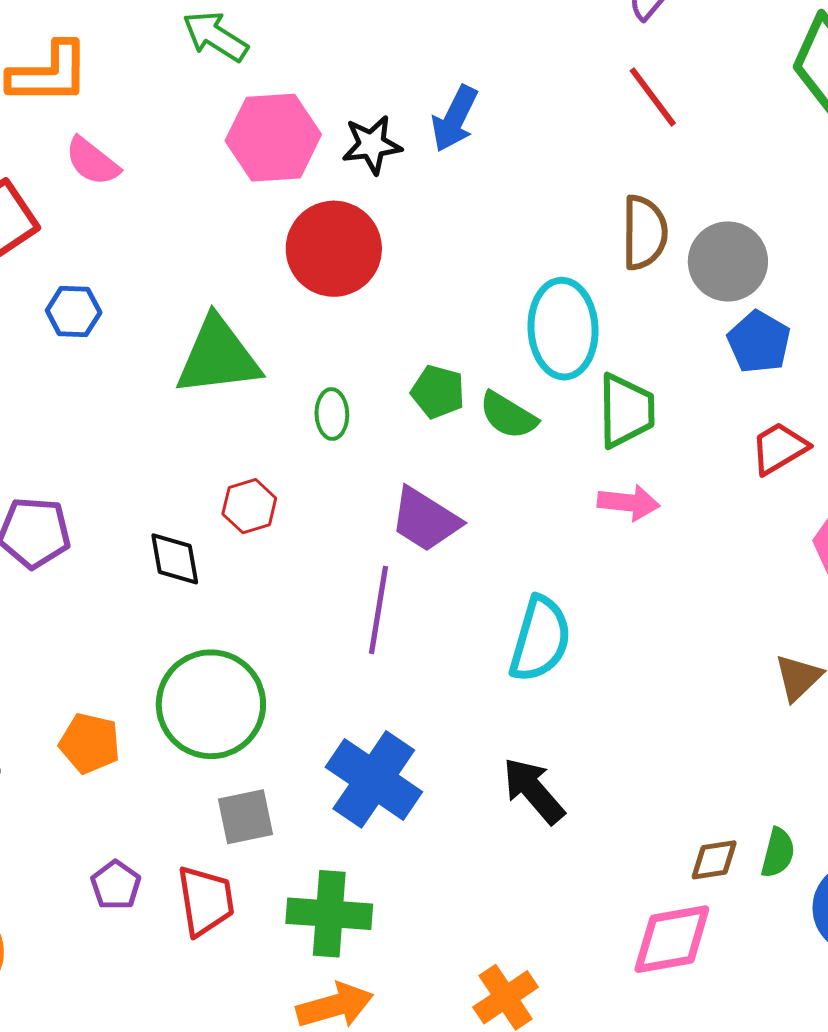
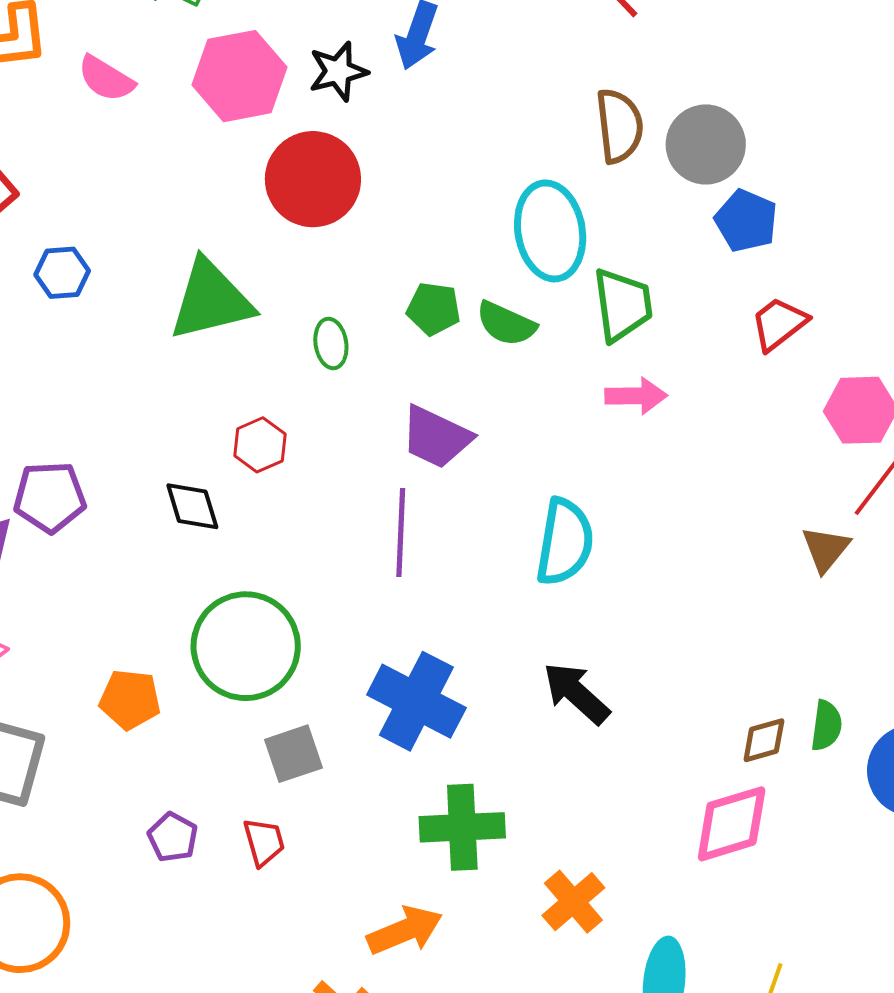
pink semicircle: (92, 161) -> (106, 79), moved
red trapezoid: (206, 901) -> (264, 842), size x0.7
green cross: (329, 914) -> (462, 827), moved

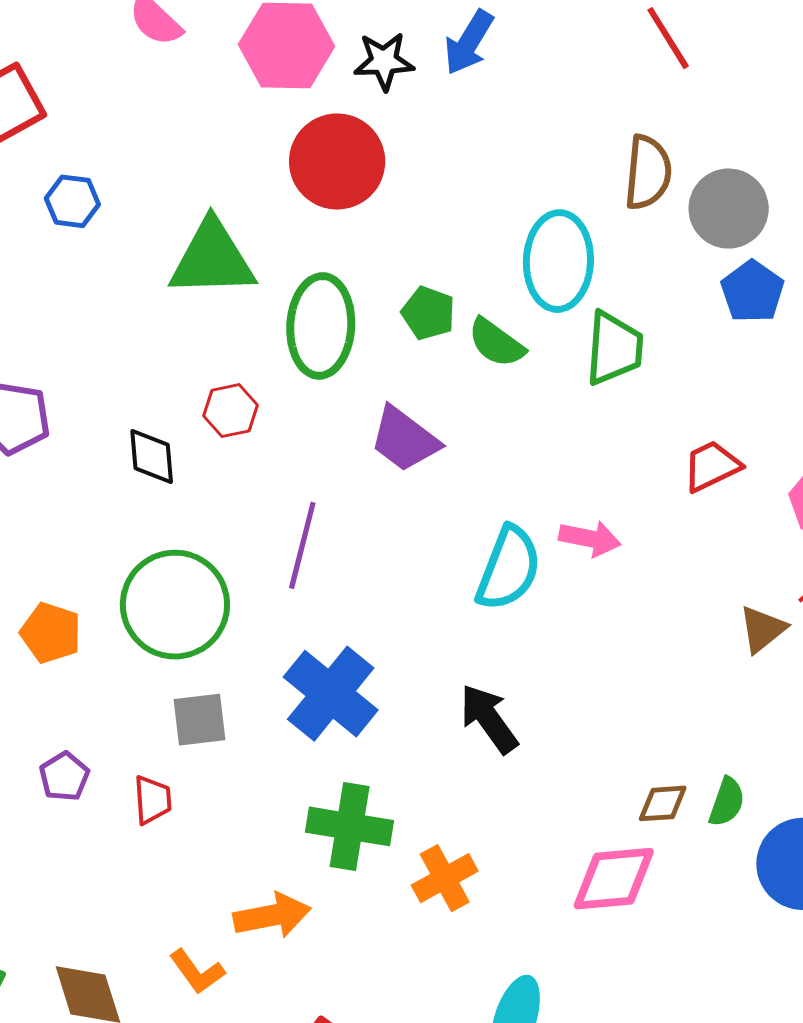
red trapezoid: (779, 324) -> (712, 466), moved
green ellipse: (331, 343) -> (321, 326), size x2.0
pink arrow: (636, 396) -> (590, 538), moved
purple line: (401, 532) -> (302, 545), moved
orange cross: (573, 902) -> (445, 878), moved

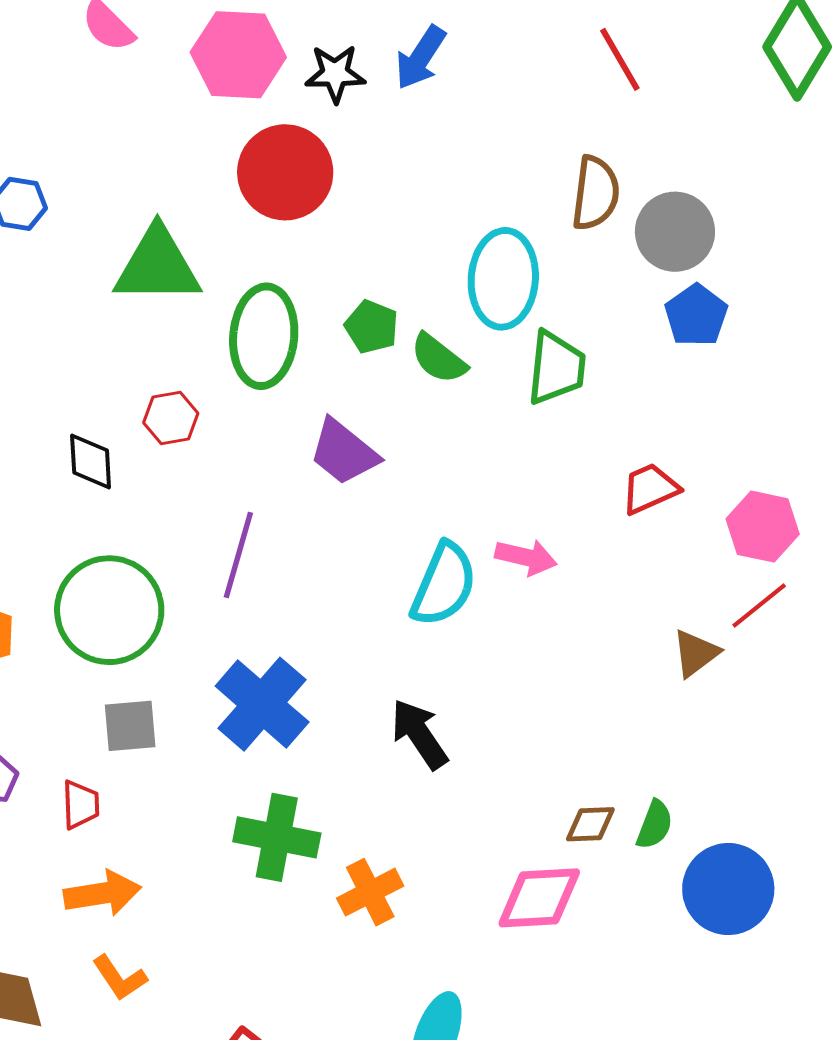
orange arrow: (272, 916) -> (102, 893), moved

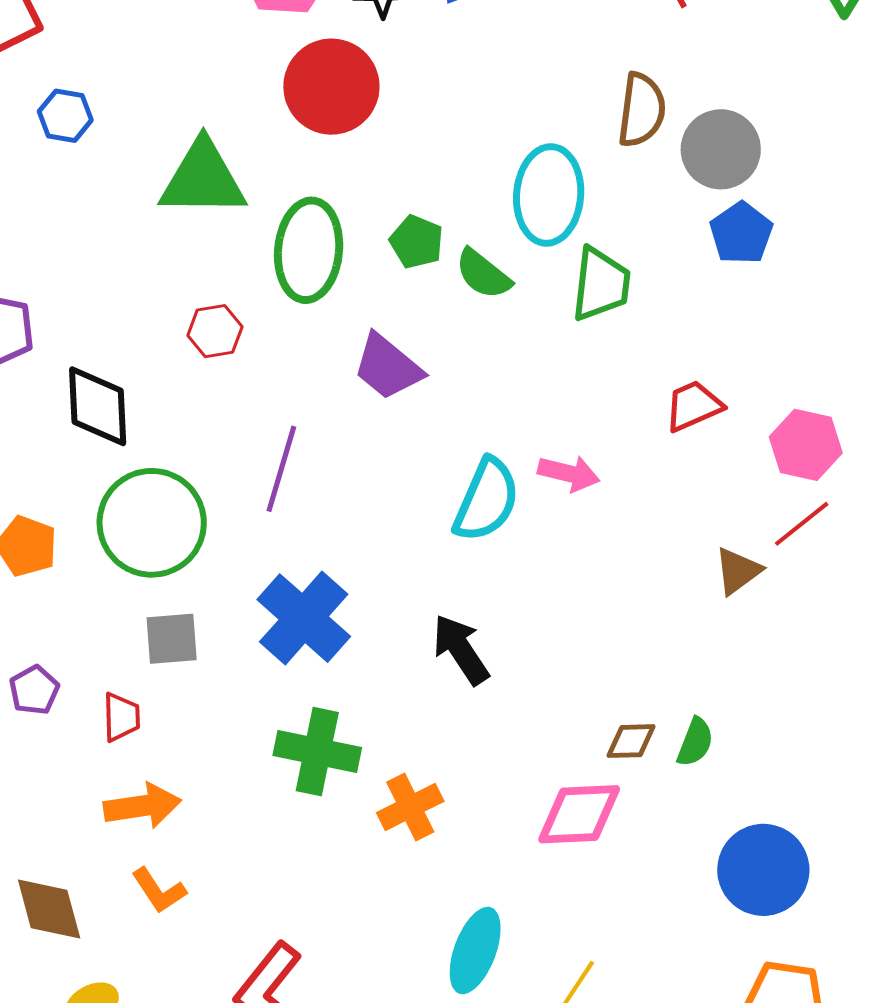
black diamond: (91, 461) -> (98, 406), moved, size x1.4
blue circle: (728, 889) -> (763, 870), moved

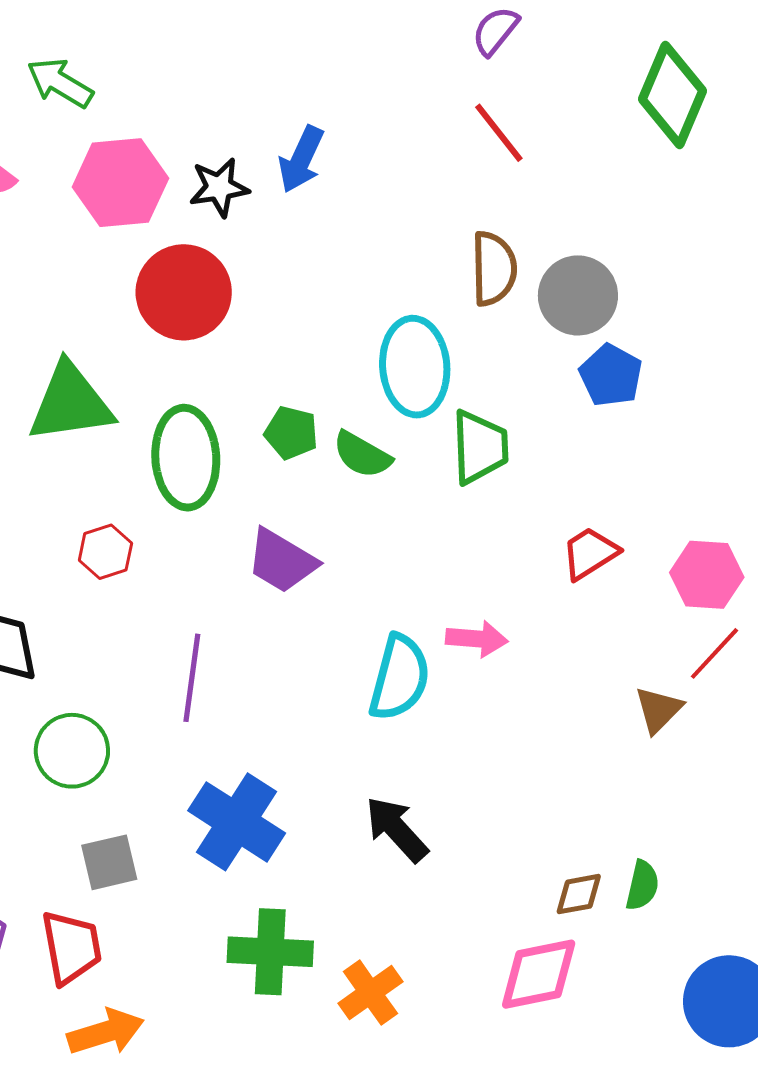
green circle: (152, 523) -> (72, 751), size x0.7
red trapezoid: (121, 717) -> (71, 947), size x1.5

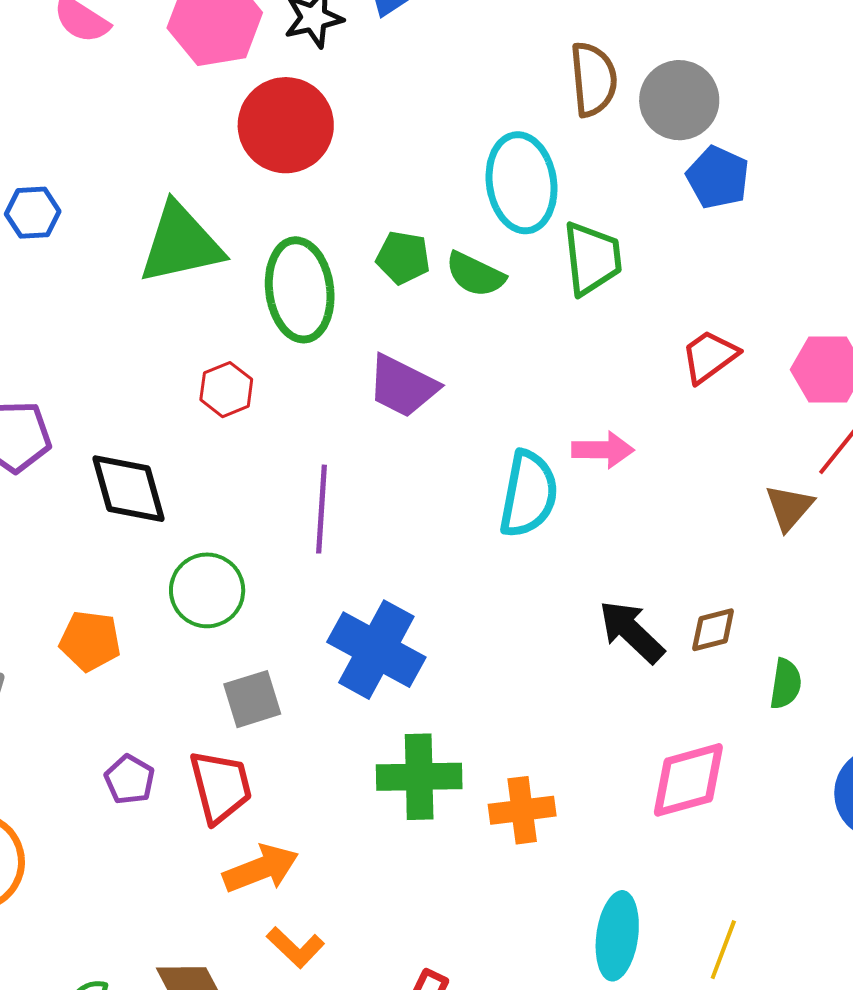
black arrow: (397, 829) -> (631, 632), moved
brown diamond: (579, 894) -> (713, 630), moved
orange cross: (370, 993) -> (522, 810), turned 32

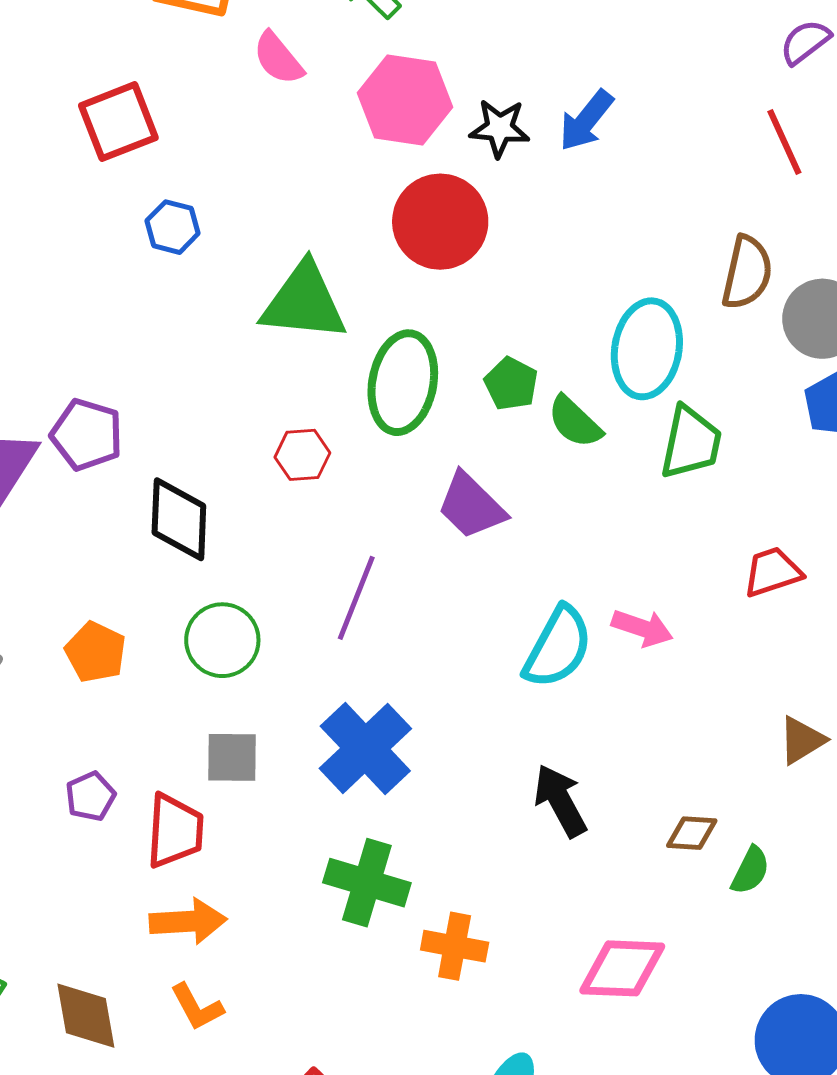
black arrow: (631, 632) -> (560, 801), moved
green semicircle: (786, 684) -> (750, 870), moved

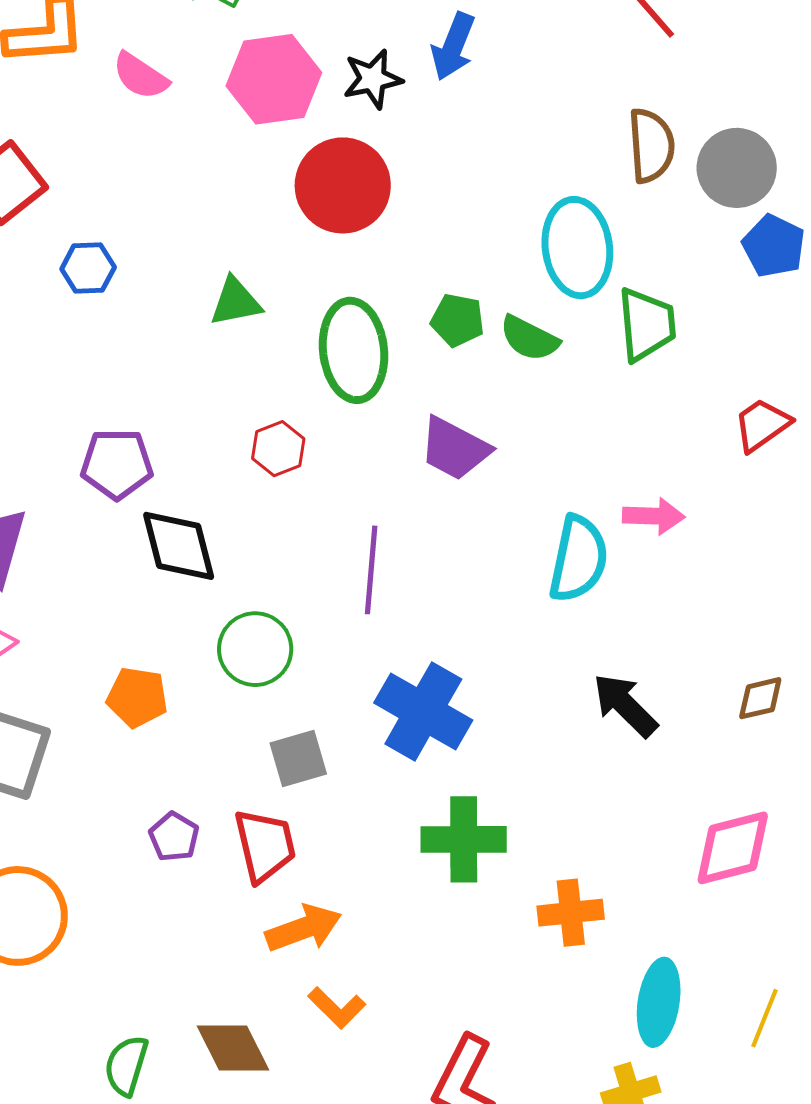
green triangle: (304, 302) -> (235, 302), size x0.6
purple pentagon: (87, 435) -> (117, 464), moved
orange cross: (455, 946) -> (571, 913), moved

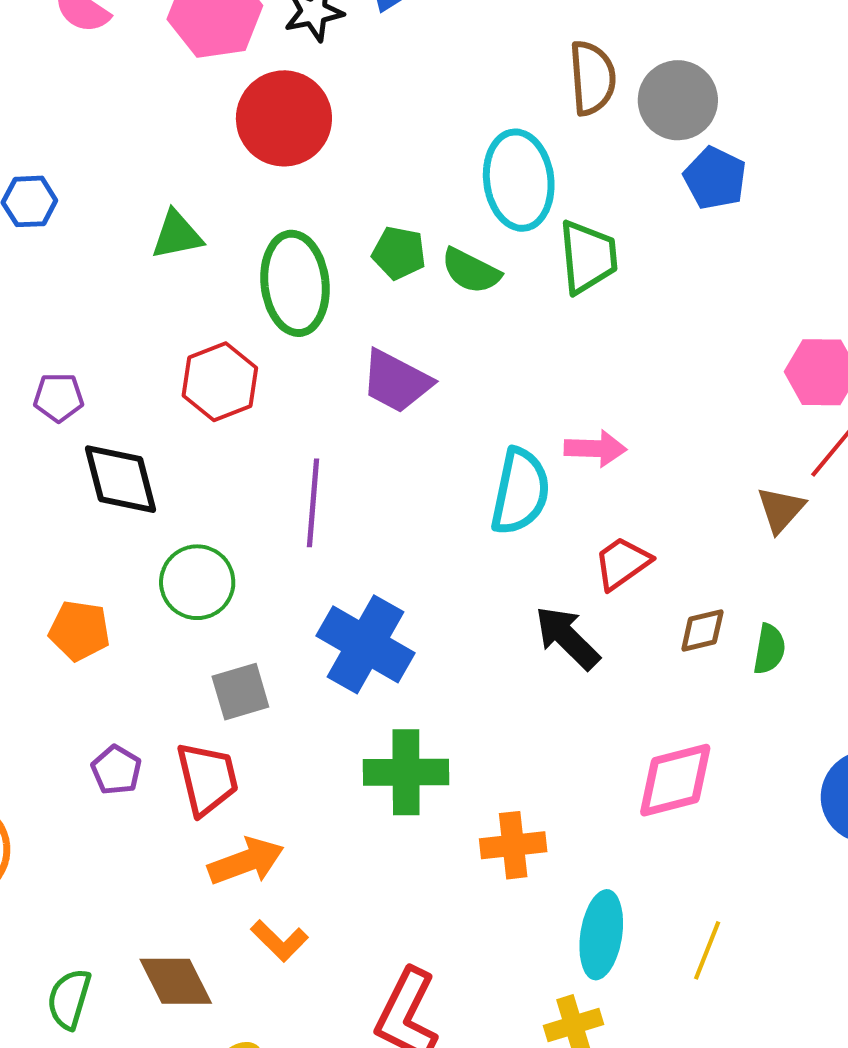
red trapezoid: (762, 425) -> (622, 563), moved
red hexagon: (278, 449) -> (220, 382), size x1.4
purple pentagon: (117, 464) -> (59, 397), size x0.7

